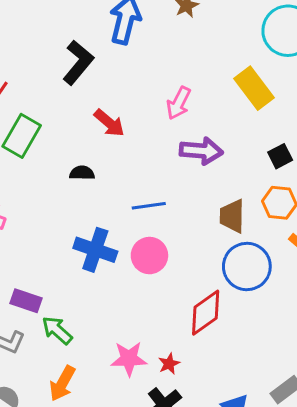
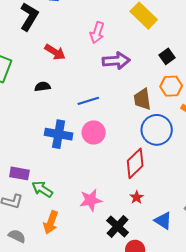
red star: (169, 364) -> (137, 197), moved

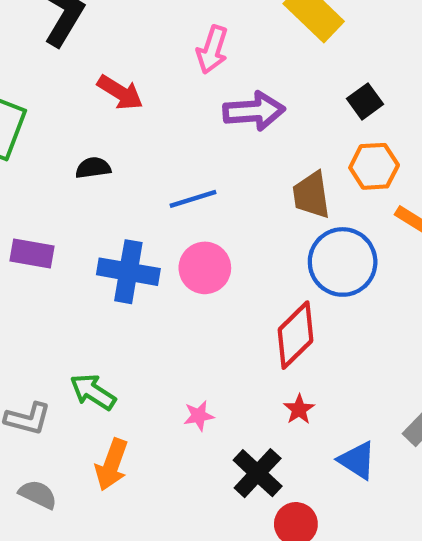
purple rectangle: (19, 173) -> (32, 253), moved
pink star: (91, 200) -> (199, 416), size x0.6

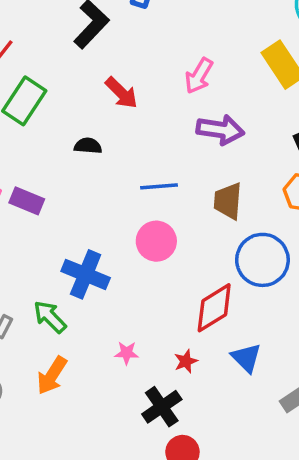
brown trapezoid: (311, 195) -> (228, 201), moved
blue cross: (128, 272) -> (86, 274), moved
red star: (299, 409) -> (186, 361), moved
blue triangle: (357, 460) -> (246, 358), moved

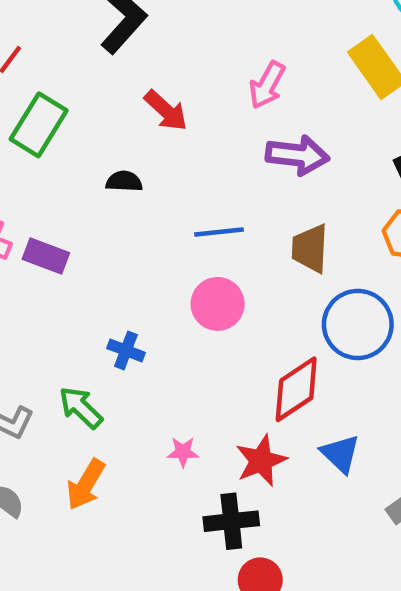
blue cross: (86, 274) -> (126, 350), size x0.6
red star: (186, 361) -> (261, 461), size x1.6
black cross: (162, 407) -> (231, 521), turned 30

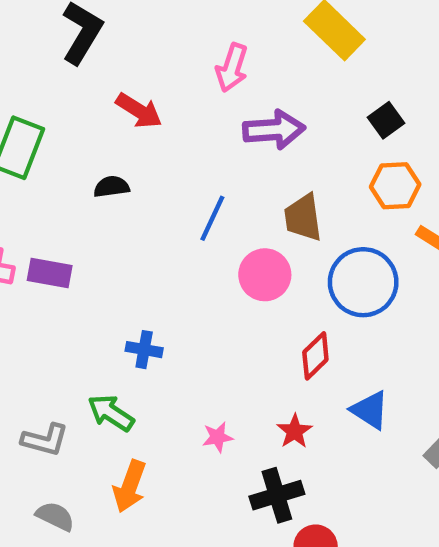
blue line: (219, 232) -> (212, 218), turned -48
pink circle: (218, 304) -> (265, 275), moved
red diamond: (296, 389) -> (315, 356), size x0.7
red star: (261, 461) -> (295, 431), size x0.7

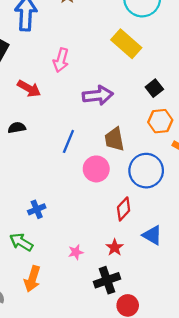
pink arrow: (232, 68) -> (61, 60), moved
blue cross: (144, 350) -> (37, 209), turned -30

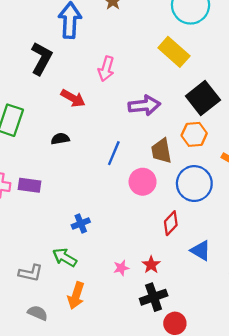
black square: (154, 88) -> (203, 98), size x1.8
orange hexagon: (160, 121) -> (194, 134), moved
red star: (115, 248) -> (151, 265), moved

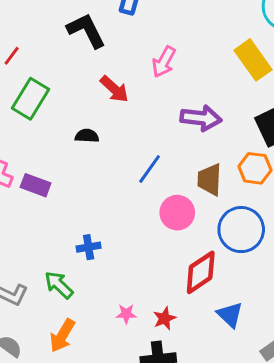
black L-shape: (41, 58) -> (86, 30), turned -68
red diamond: (171, 223) -> (201, 272), size x1.4

